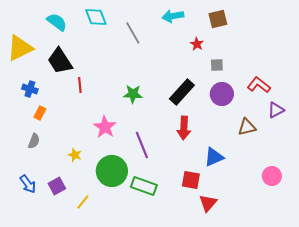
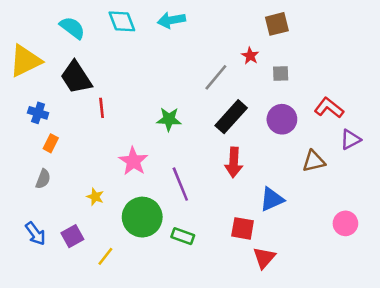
cyan arrow: (173, 16) -> (171, 20), moved
gray line: (133, 33) -> (216, 77), moved, turned 70
gray square: (217, 65) -> (281, 73), moved
green rectangle: (144, 186) -> (183, 236), size x0.7

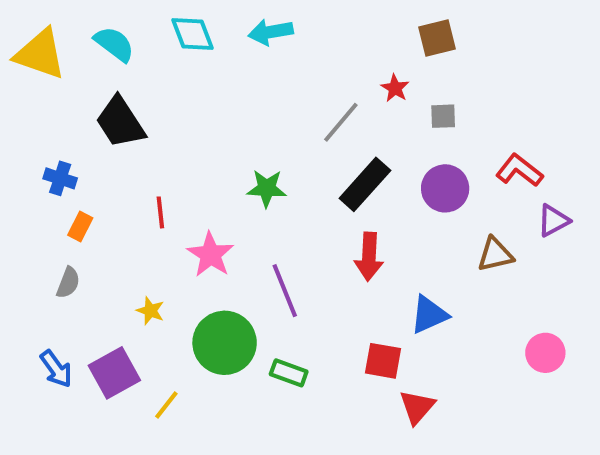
yellow triangle: (25, 61) -> (40, 54), moved, turned 45
red line: (102, 108) -> (160, 212), moved
purple square: (72, 236) -> (114, 373), size x1.4

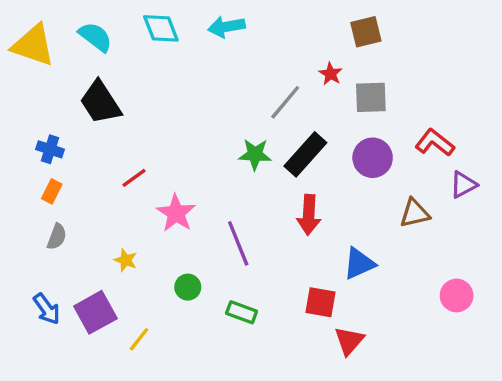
gray square: (443, 116) -> (371, 97), size x1.5
green star: (267, 188) -> (255, 154), moved
red line: (160, 212) -> (134, 178), turned 60
orange rectangle: (80, 226) -> (52, 191), moved
green circle: (225, 343) -> (188, 287), size x0.5

